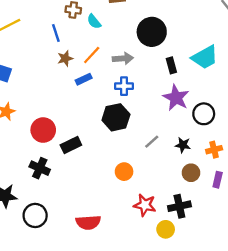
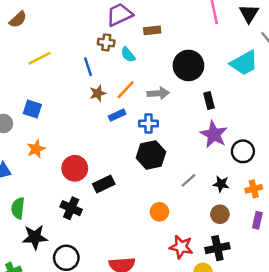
cyan trapezoid: (205, 57) -> (244, 63), moved
blue cross: (124, 86) -> (149, 124), moved
brown circle: (191, 173) -> (220, 214), moved

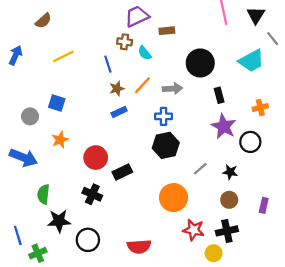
blue rectangle: (117, 115) -> (119, 112), moved
orange cross: (254, 189) -> (260, 107), moved
orange circle: (159, 212) -> (174, 198), size x1.6

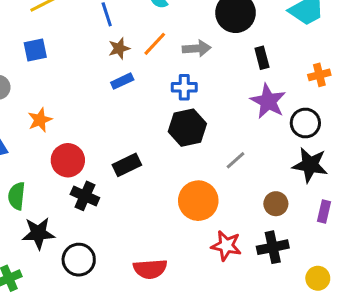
blue square: (57, 103) -> (35, 50), moved, turned -30
red circle: (96, 158) -> (68, 160), moved
black star: (230, 172) -> (310, 165), moved, size x1.6
yellow circle: (214, 253) -> (318, 278), moved

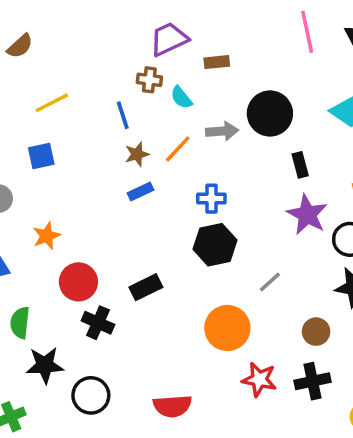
gray arrow: (197, 48) -> (222, 131), moved

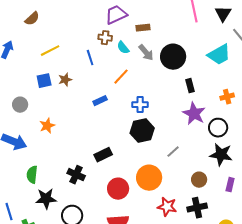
gray arrow: (222, 131) -> (146, 53), moved, turned 54
brown star: (137, 154) -> (65, 80), moved
red circle: (78, 282) -> (118, 189), moved

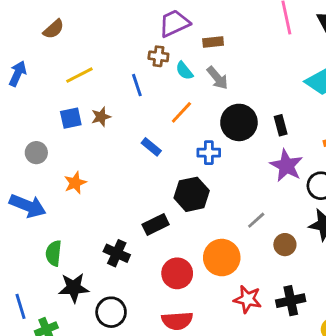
black circle: (173, 57) -> (239, 122), moved
blue rectangle: (100, 101) -> (151, 147), turned 64
black hexagon: (142, 131) -> (192, 194), moved
brown circle: (199, 180) -> (285, 245), moved

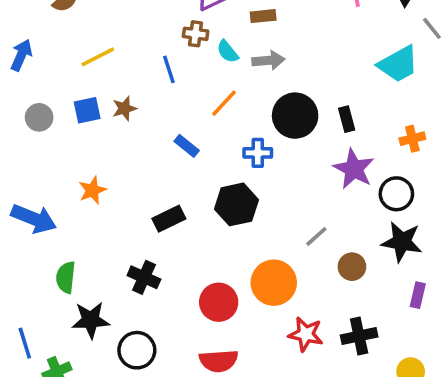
gray arrow: (217, 78) -> (268, 60), turned -55
gray circle: (36, 153) -> (39, 117), moved
black rectangle: (156, 224) -> (169, 219), moved

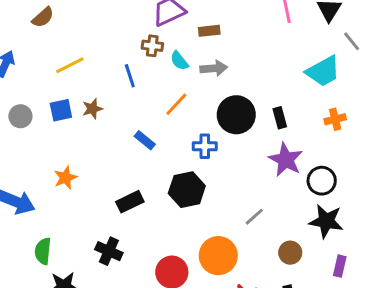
orange cross: (412, 139) -> (335, 119), moved
brown circle: (352, 267) -> (290, 253), moved

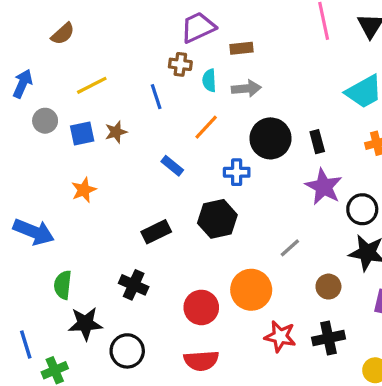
cyan semicircle: (179, 61) -> (209, 80), turned 36
gray circle: (20, 116) -> (45, 121), moved
orange star: (65, 178) -> (84, 190), moved

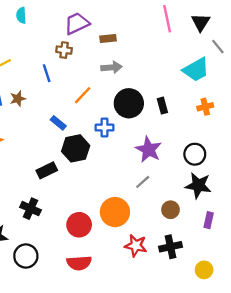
cyan semicircle: (209, 80) -> (21, 15), moved
purple star: (324, 187) -> (149, 150), moved
black hexagon: (217, 219) -> (76, 148), moved

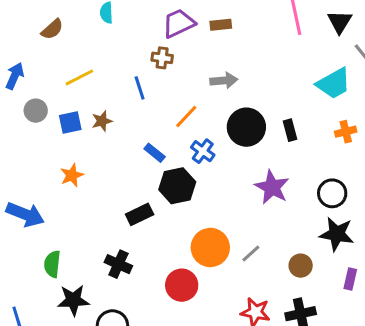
brown rectangle: (108, 38) -> (221, 25), moved
blue cross: (105, 128) -> (203, 151), moved, turned 36
gray line: (143, 182) -> (251, 254), moved
orange circle: (115, 212) -> (210, 247), moved

